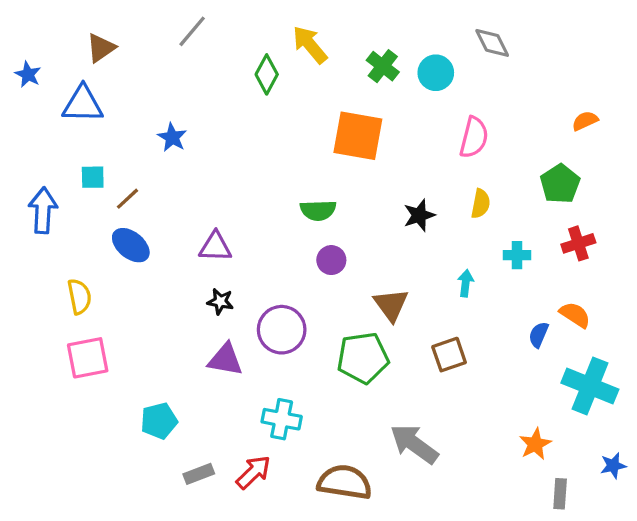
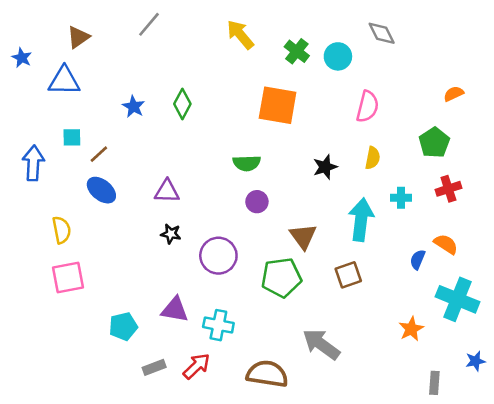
green diamond: (267, 74) -> (182, 104), moved
cyan arrow: (466, 283) -> (361, 220), size x2.0
purple triangle: (225, 360) -> (175, 310), moved
orange star: (535, 444) -> (411, 329), moved

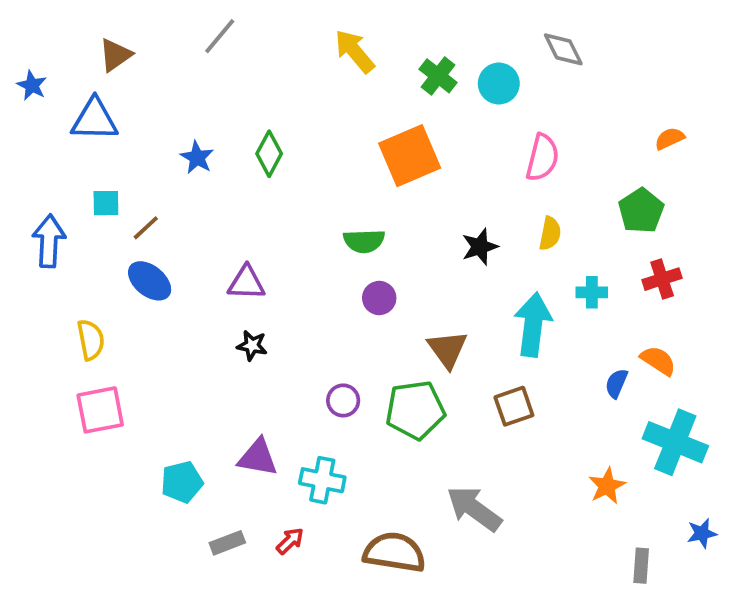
orange square: (278, 105) -> (410, 156), turned -33
purple circle: (218, 256) -> (343, 400), moved, size x0.6
red arrow: (197, 366) -> (290, 541), size x0.7

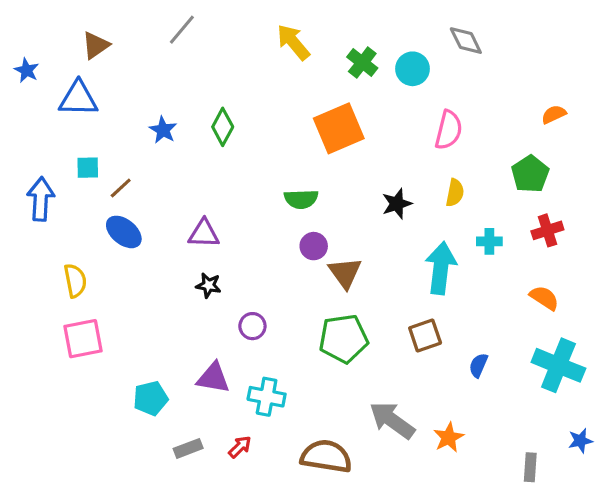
brown triangle: (448, 349) -> (345, 273), moved
blue semicircle: (616, 383) -> (478, 365), moved
purple circle: (343, 400) -> (252, 326), moved
orange star: (607, 486) -> (449, 437), moved

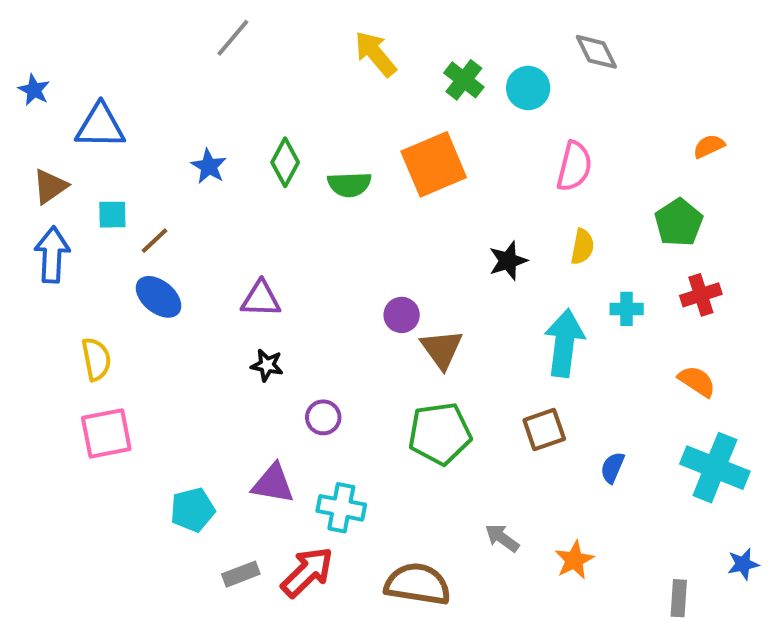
brown triangle: (96, 45) -> (50, 186), moved
green semicircle: (301, 199) -> (349, 184), moved
gray arrow: (392, 420) -> (502, 538), size x0.6
red arrow: (240, 447) -> (307, 572), size x1.8

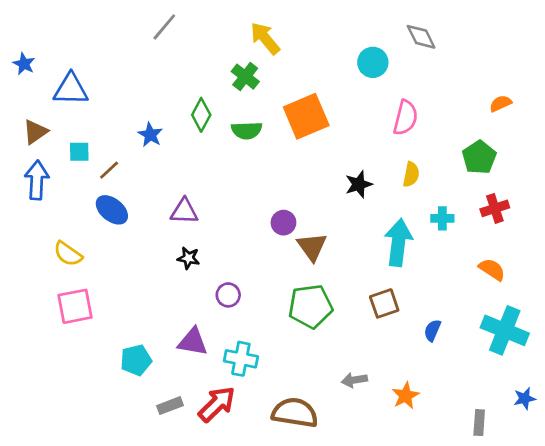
green cross: (464, 80) -> (245, 77), moved
blue star: (209, 166) -> (150, 135), moved
yellow semicircle: (96, 359) -> (68, 254), turned 136
gray arrow: (502, 538) -> (354, 380), turned -45

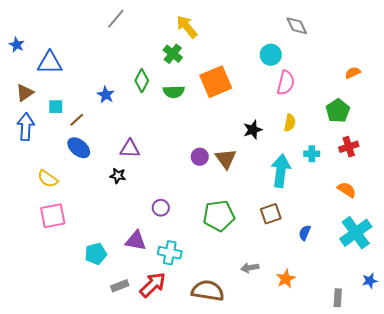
cyan circle: (373, 62) -> (271, 55), moved
brown triangle: (312, 247) -> (226, 159), moved
black star: (188, 258) -> (118, 176), moved
cyan cross: (505, 330) -> (356, 233), turned 32

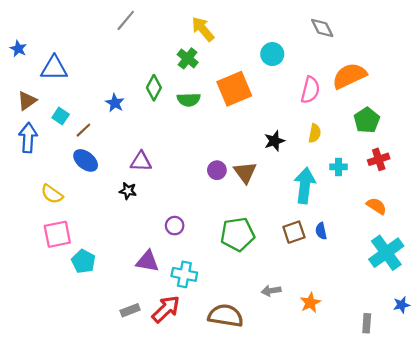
cyan circle: (271, 55) -> (272, 54), moved
orange semicircle: (353, 73) -> (349, 76), moved, size x2.0
cyan square: (56, 107) -> (61, 116), turned 35
blue semicircle: (305, 233) -> (321, 231), moved, turned -35
cyan pentagon: (96, 254) -> (83, 261), moved, turned -30

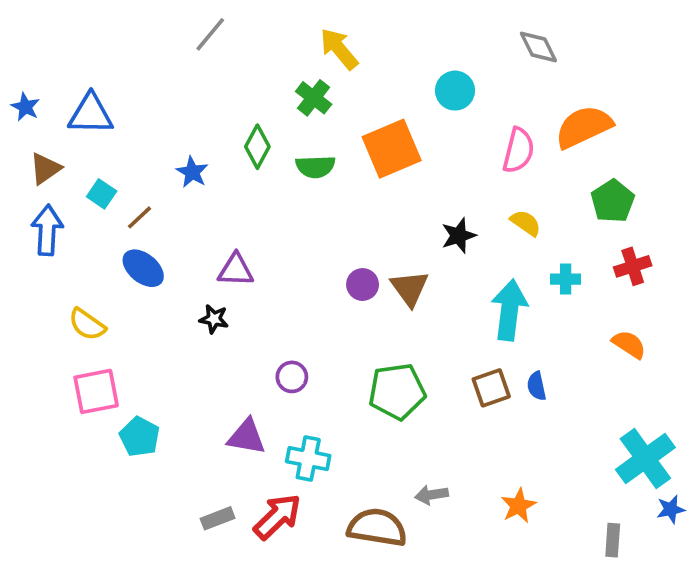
blue star: (18, 49) -> (25, 107), moved
yellow semicircle: (315, 133) -> (526, 223), turned -66
cyan cross: (386, 253) -> (645, 459), moved
gray arrow: (271, 291) -> (431, 495), moved

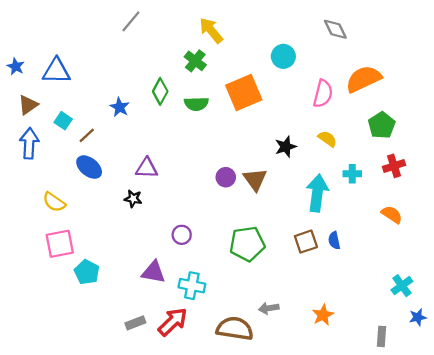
cyan cross: (645, 459) -> (402, 286), size x0.6

